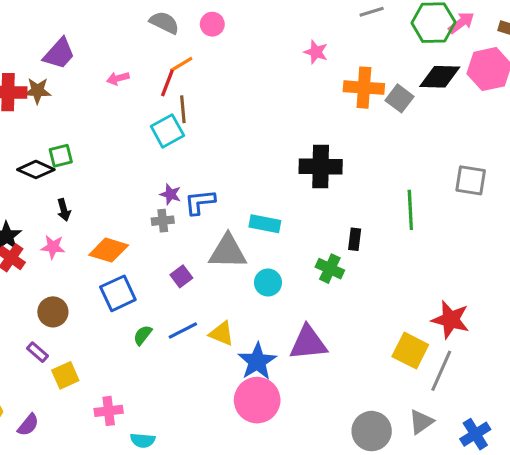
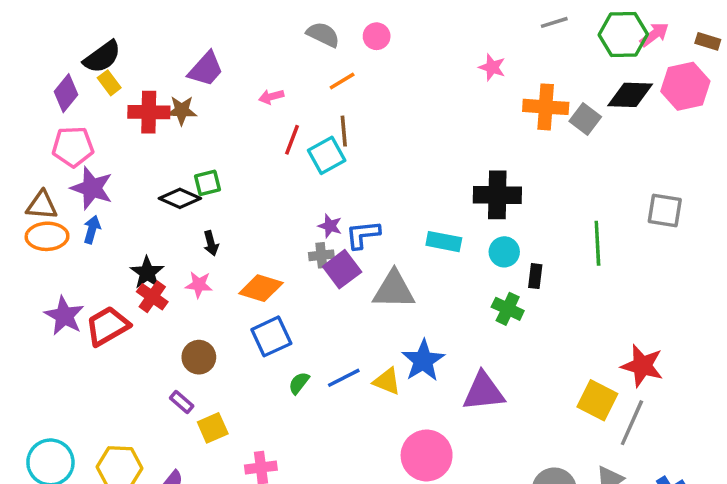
red line: (167, 83) -> (292, 140), moved
cyan rectangle: (265, 224) -> (444, 242), moved
purple square: (181, 276) -> (342, 269), moved, size x1.5
cyan circle: (268, 283) -> (504, 252), moved
blue star: (257, 361) -> (423, 361), moved

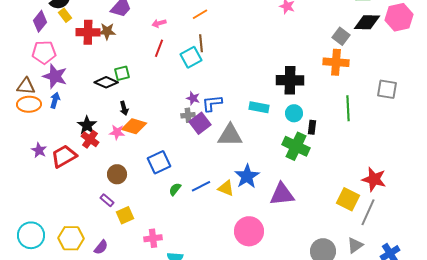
orange cross: (546, 107) -> (336, 62), moved
red line: (292, 140) -> (159, 48), moved
orange diamond: (261, 288) -> (134, 126), moved
green cross: (508, 309) -> (296, 146), size x1.5
purple star: (64, 316) -> (39, 150), size x0.7

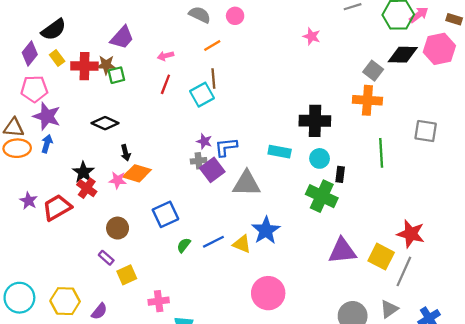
yellow rectangle: (65, 15) -> (57, 58), moved
green square: (122, 73) -> (116, 75), moved
purple triangle: (282, 194) -> (342, 251), moved

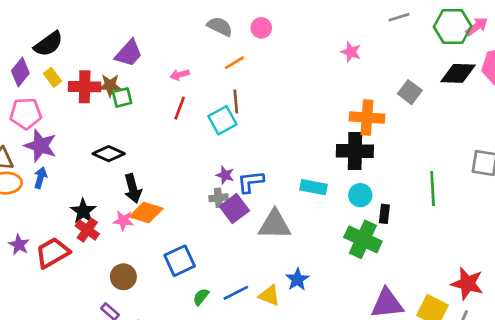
gray square: (373, 71) -> (410, 92), moved
orange cross: (367, 100) -> (367, 118), moved
black arrow: (126, 153) -> (133, 188), size x1.5
blue star: (266, 230) -> (297, 279), size x0.7

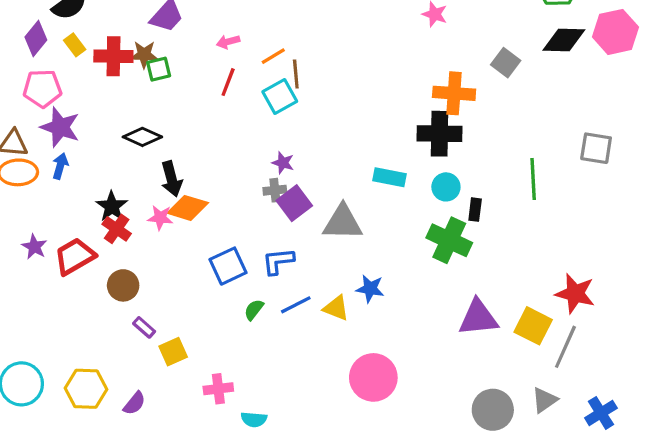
orange line: (234, 63) -> (273, 56), moved
blue L-shape: (251, 182) -> (278, 261), moved
brown circle: (123, 277) -> (123, 285), moved
blue star: (297, 279) -> (370, 289), turned -30

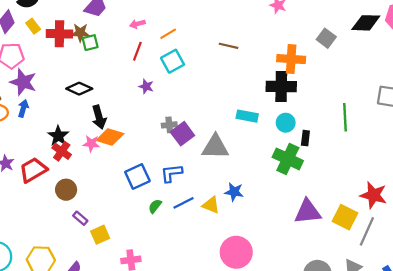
brown line: (296, 74) -> (229, 46), moved, turned -72
purple star: (283, 163) -> (146, 86), moved

